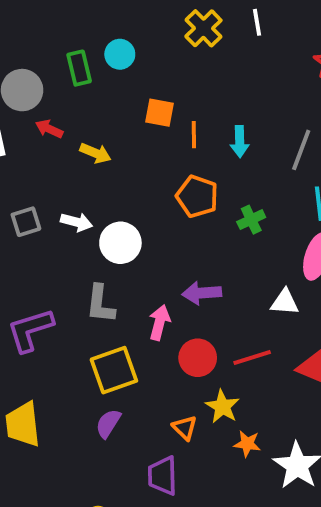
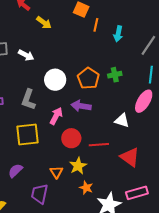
orange pentagon: (197, 196) -> (88, 78), moved
white circle: (120, 243) -> (55, 80), moved
purple semicircle: (108, 423) -> (15, 171), moved

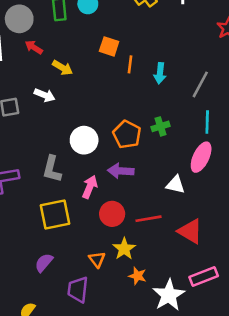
white arrow: (26, 55) -> (45, 95), moved

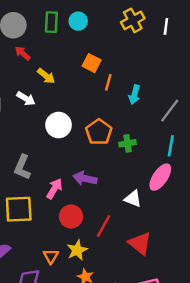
orange pentagon: (127, 135) -> (99, 132), moved
white circle: (84, 140) -> (59, 125), moved
red line: (148, 219) -> (104, 226), turned -60

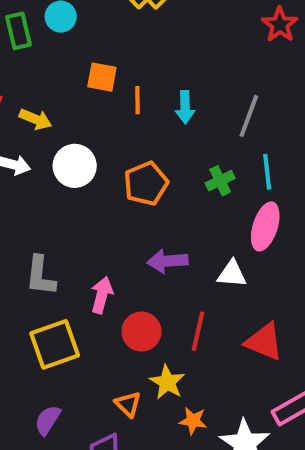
white circle: (59, 125) -> (75, 166), moved
orange pentagon: (99, 132) -> (146, 184), turned 30
green cross: (127, 143) -> (220, 181), moved
purple arrow: (85, 178) -> (167, 261), moved

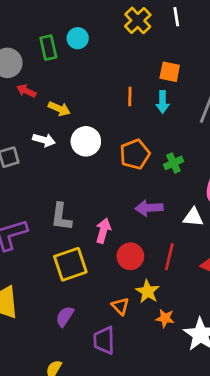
orange square: (102, 77) -> (170, 72), moved
green cross: (220, 181) -> (173, 163), moved

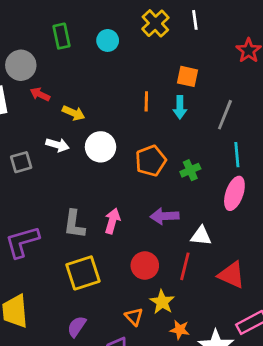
cyan circle: (78, 38) -> (108, 40), moved
green rectangle: (48, 48) -> (61, 36), moved
white triangle: (193, 217) -> (201, 236), moved
pink arrow: (103, 231) -> (112, 221), moved

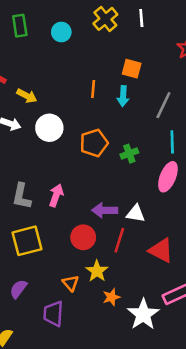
purple arrow: (164, 216) -> (105, 210), moved
orange star: (180, 330) -> (111, 297), turned -30

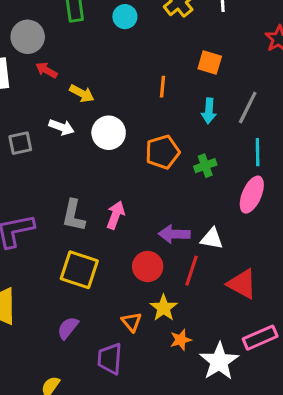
cyan arrow: (123, 96) -> (209, 111), moved
yellow square: (27, 241) -> (79, 270), turned 32

